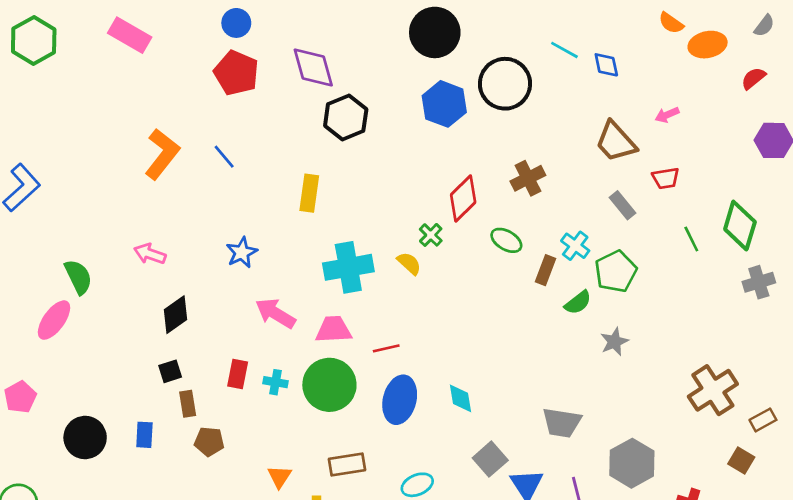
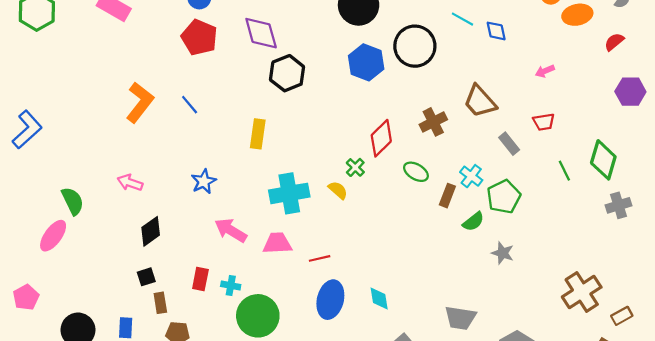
brown trapezoid: (616, 142) -> (480, 101), moved
gray star: (614, 342) -> (503, 253), turned -30
green circle: (329, 385) -> (258, 316), moved

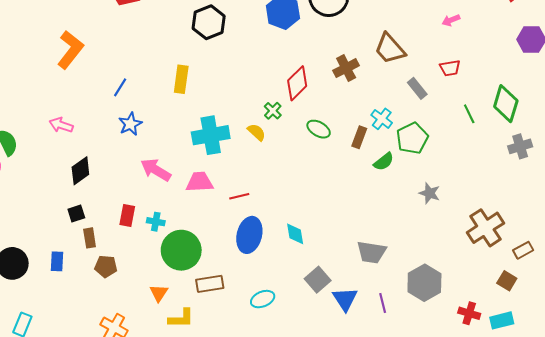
blue line: (190, 105) -> (120, 87), moved, turned 72
green ellipse: (416, 172) -> (319, 129), moved
gray star: (503, 253) -> (430, 193), moved

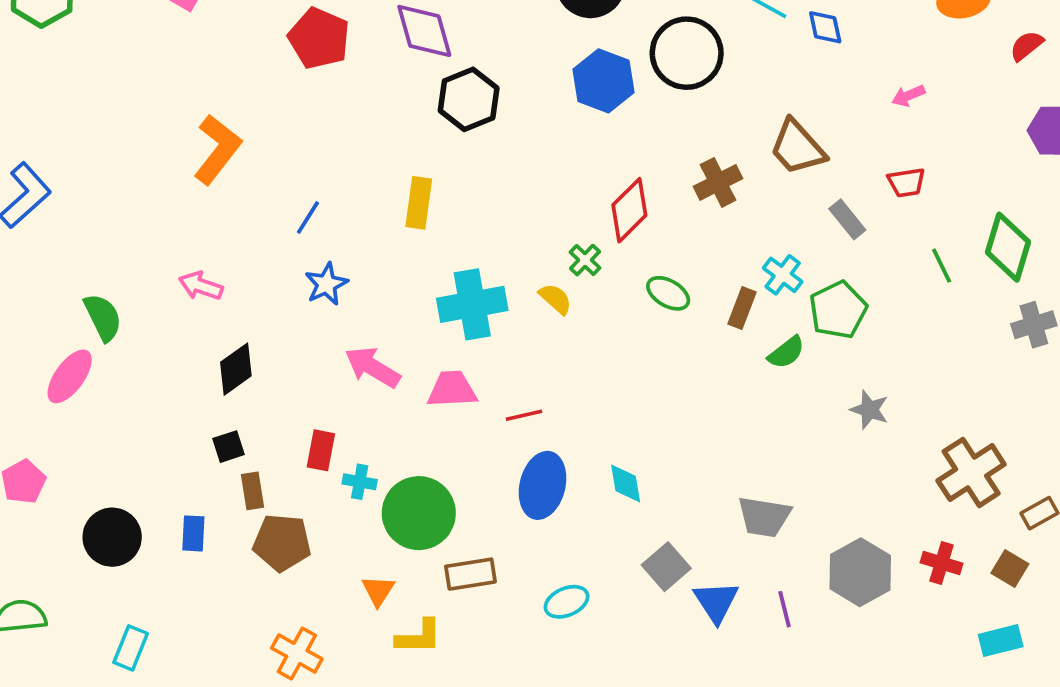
cyan cross: (156, 222) -> (360, 482), moved
brown pentagon: (106, 266) -> (282, 543), size x1.4
red cross: (469, 313) -> (942, 563), moved

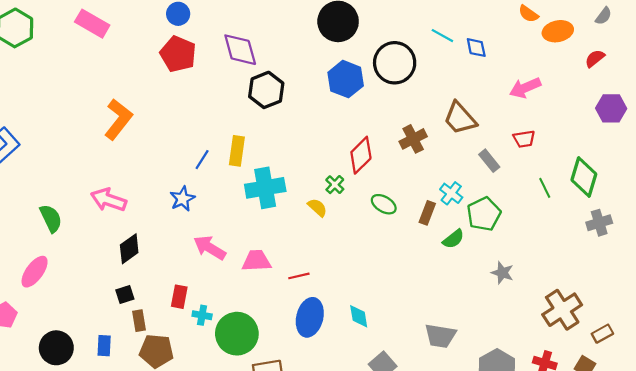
pink arrow: (908, 96) -> (525, 88), size x1.6
blue line: (308, 218) -> (202, 160), moved
pink arrow: (201, 286) -> (109, 200), size x1.4
cyan cross: (472, 304) -> (265, 188), moved
pink ellipse: (70, 376) -> (35, 272), moved

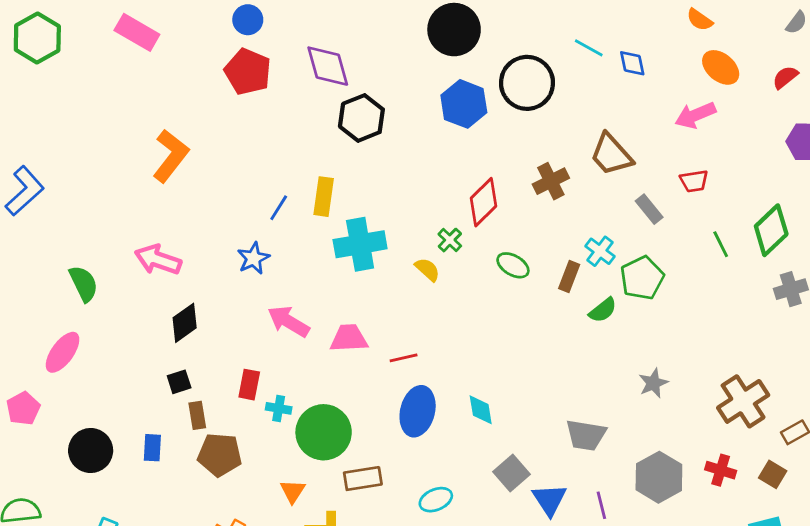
orange ellipse: (558, 31) -> (721, 67), moved, turned 52
green diamond: (584, 177) -> (771, 230), turned 30
gray star: (502, 273) -> (653, 383), moved, turned 30

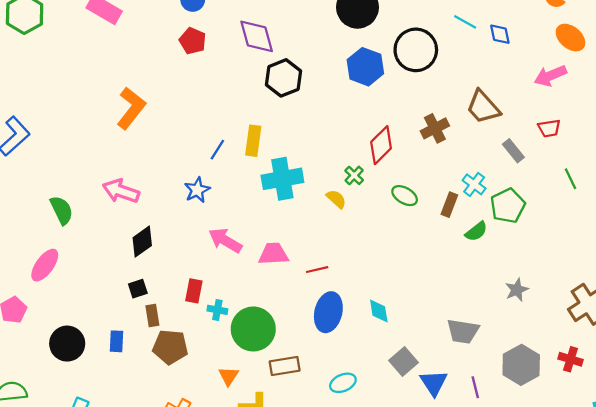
red pentagon: (248, 72) -> (193, 41), size x0.7

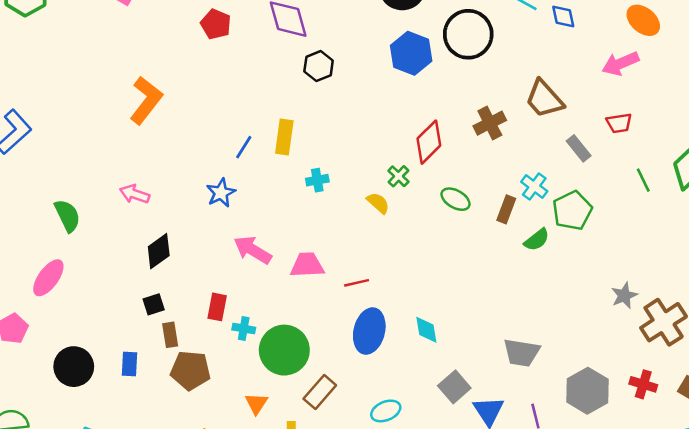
black hexagon: (284, 78) -> (319, 66), size x0.7
cyan cross: (282, 179) -> (317, 180), size x0.5
pink arrow: (121, 191) -> (135, 194), size x0.7
gray star: (517, 290) -> (624, 296), moved
brown rectangle: (285, 366) -> (320, 392), turned -40

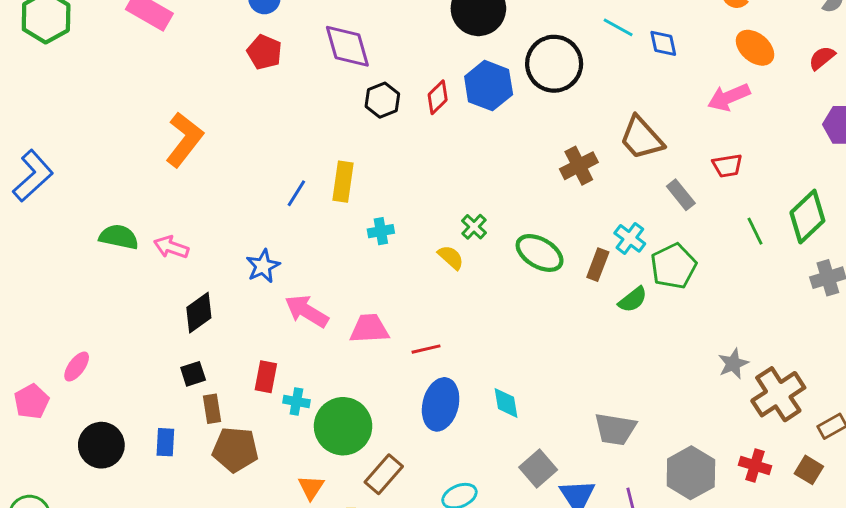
red diamond: (429, 142) -> (438, 97), moved, size x0.7
blue star: (221, 193) -> (263, 266), moved
green ellipse: (456, 199) -> (540, 253), size x1.4
green semicircle: (67, 216) -> (119, 237), moved, turned -52
pink ellipse: (48, 278) -> (77, 367), moved, size x0.7

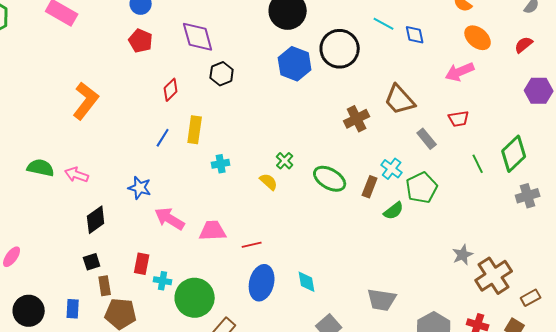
red diamond: (438, 97) -> (171, 90), moved
blue star: (263, 266) -> (140, 188), turned -30

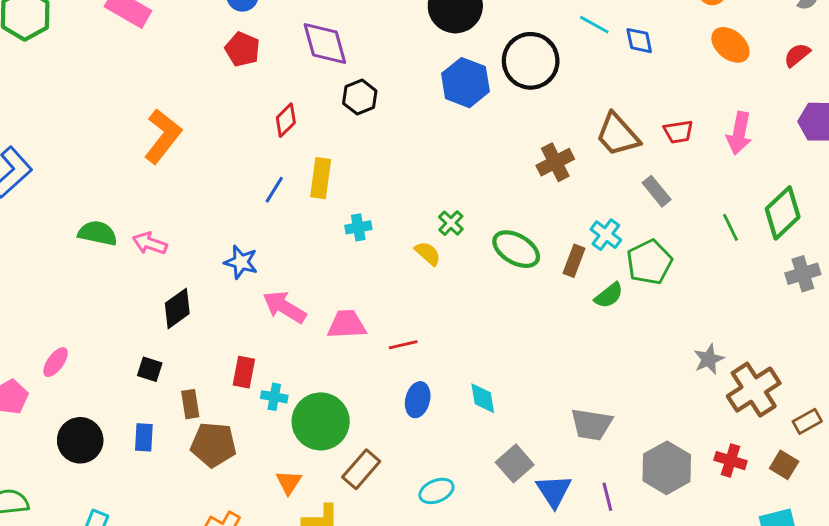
pink arrow: (460, 72) -> (739, 133), moved, turned -56
red trapezoid: (459, 119) -> (678, 132), moved
black square: (92, 262) -> (150, 369), moved, turned 36
blue ellipse: (262, 283) -> (418, 400), size x0.7

